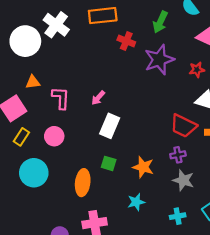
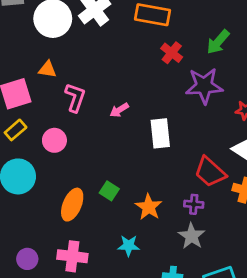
white rectangle: (110, 126) -> (160, 133), moved, turned -45

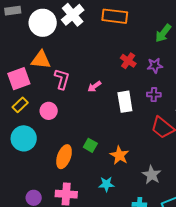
red cross: (172, 53) -> (128, 61), moved
orange triangle: (48, 69) -> (41, 60), size x1.5
purple star: (204, 86) -> (155, 66), size x0.6
purple cross: (194, 204) -> (154, 95), moved

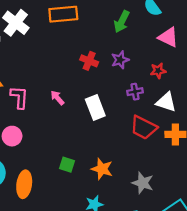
pink arrow: (94, 86) -> (57, 98), turned 96
purple cross: (154, 95) -> (135, 92), moved
orange ellipse: (64, 157) -> (24, 184), moved

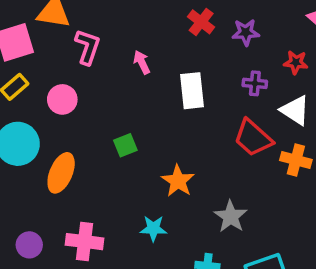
green square: (67, 165) -> (125, 145), moved, turned 35

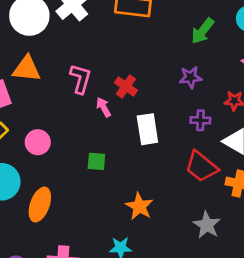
red cross: (201, 22) -> (126, 86), moved
pink L-shape: (88, 47) -> (81, 79), moved
green square: (125, 145) -> (96, 161), moved, turned 30
gray star: (231, 217) -> (207, 225), moved

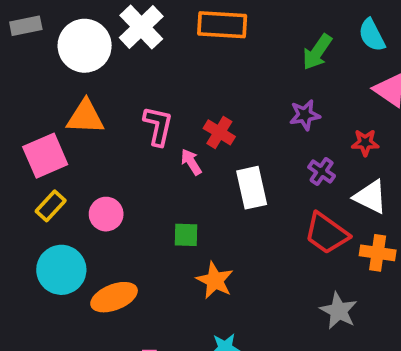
purple cross: (200, 120) -> (322, 172), turned 36
orange ellipse: (40, 205) -> (114, 297), turned 52
orange star: (139, 206) -> (215, 280), moved

